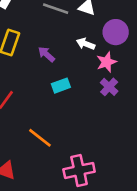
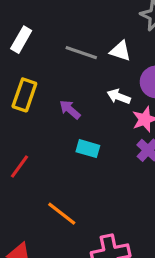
cyan rectangle: (61, 86) -> (88, 149), turned 36

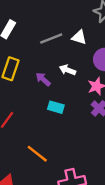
gray line: (81, 53) -> (51, 38), turned -40
white arrow: (119, 97) -> (67, 70), moved

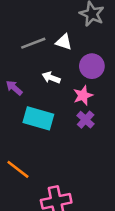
purple arrow: (43, 79) -> (14, 88), moved
cyan rectangle: (56, 107) -> (38, 118), size x1.6

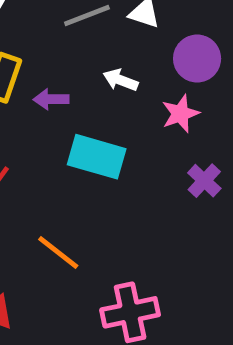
purple arrow: (14, 88) -> (51, 99), turned -42
purple cross: (86, 120) -> (204, 181), moved

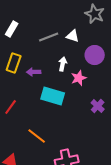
white arrow: (120, 80) -> (63, 64), turned 80
pink star: (180, 114) -> (79, 78), moved

